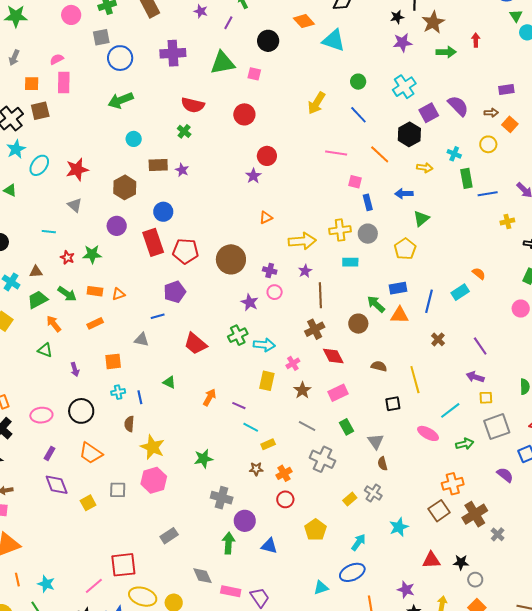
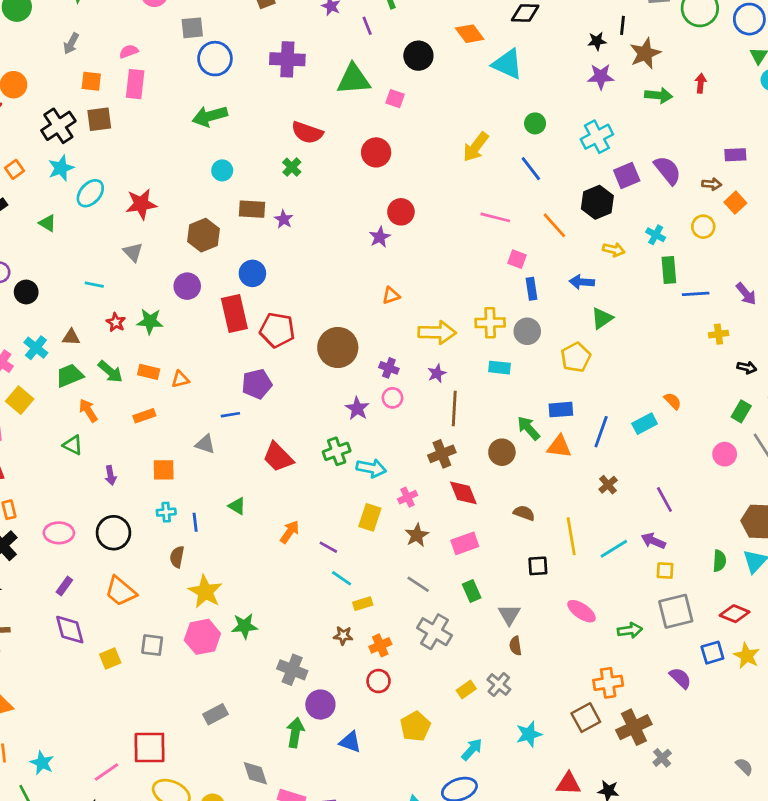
purple line: (228, 23) -> (367, 26), turned -56
cyan line: (450, 410) -> (614, 549), moved
green star: (203, 459) -> (244, 626), moved

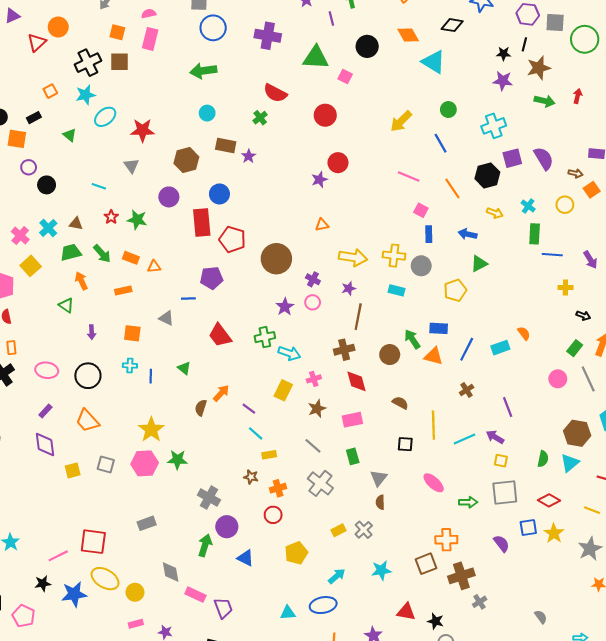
brown semicircle: (177, 557) -> (201, 408), moved

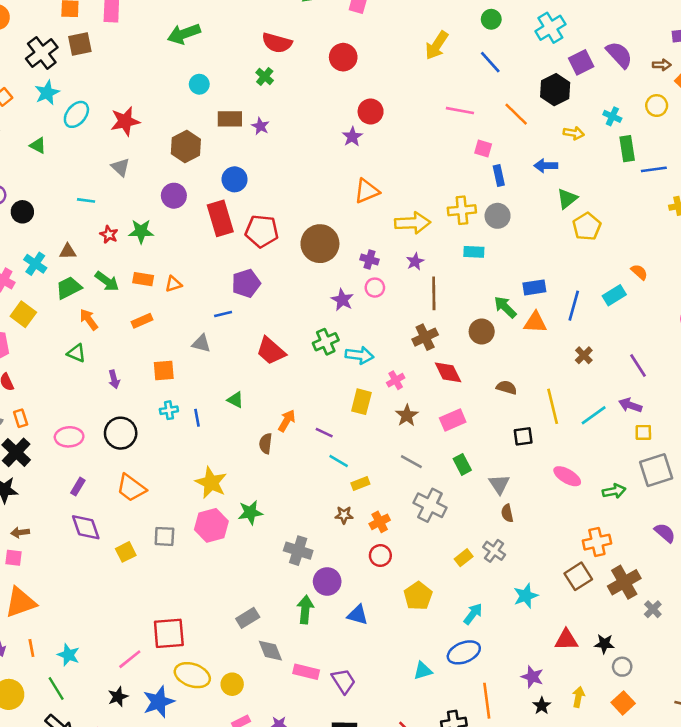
orange triangle: (322, 225) -> (367, 191), size x1.5
yellow pentagon: (455, 290) -> (587, 227), moved
gray rectangle: (147, 523) -> (248, 618), moved

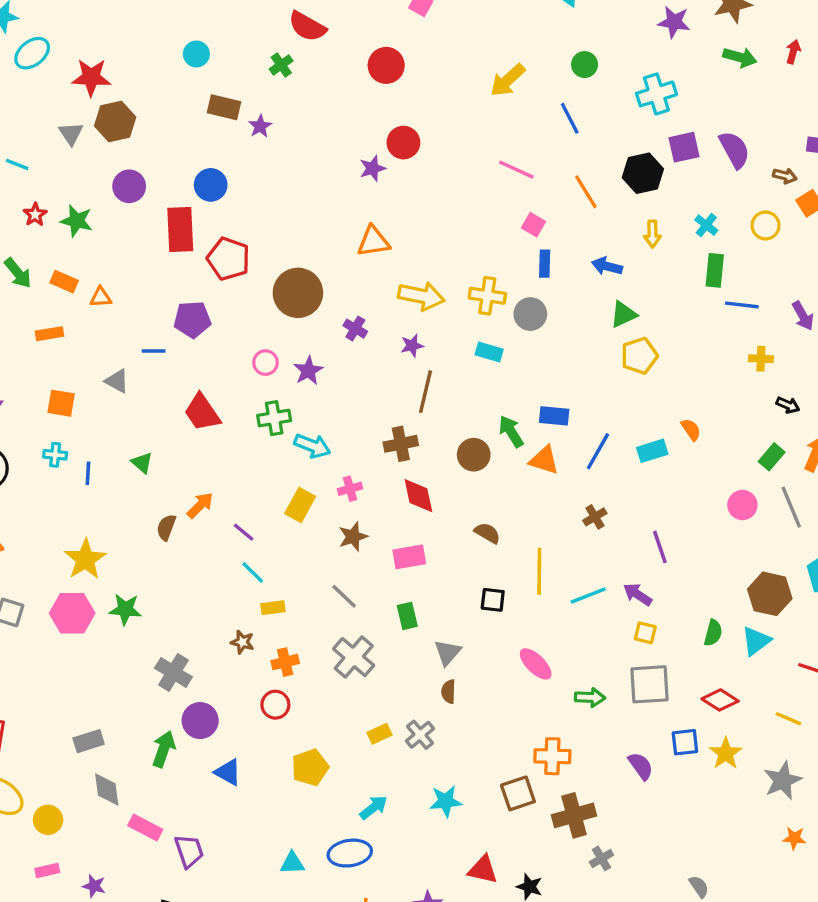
yellow arrow: (574, 133) -> (652, 234), turned 66
brown hexagon: (186, 147) -> (115, 121), moved
pink circle: (375, 288) -> (265, 363), moved

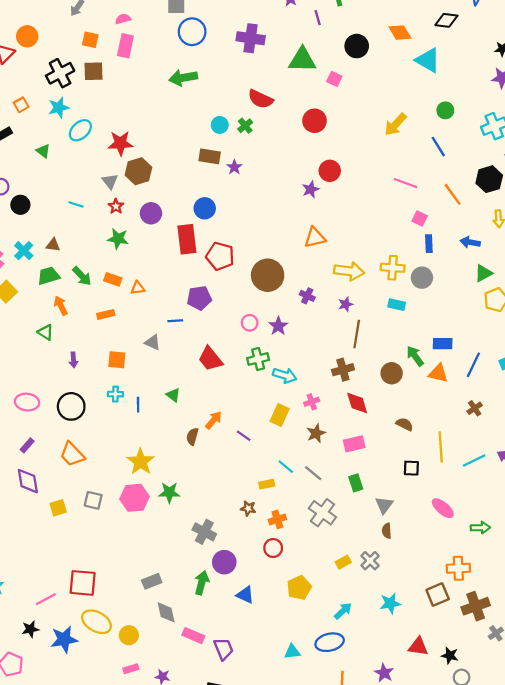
cyan circle: (196, 54) -> (220, 125), moved
red star: (35, 215) -> (116, 206), moved
cyan line: (253, 572) -> (286, 467), moved

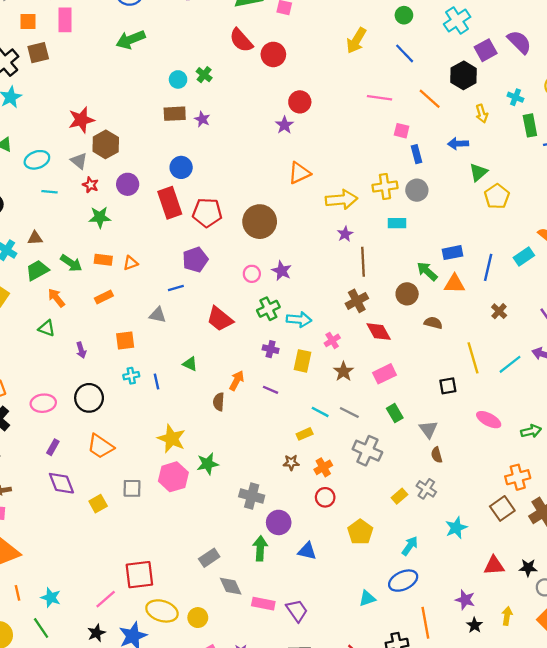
red semicircle: (261, 99) -> (241, 40), moved, turned 35
cyan ellipse: (80, 130) -> (37, 160), moved, turned 35
purple cross: (307, 296) -> (271, 349), moved
brown semicircle: (405, 424) -> (433, 323), moved

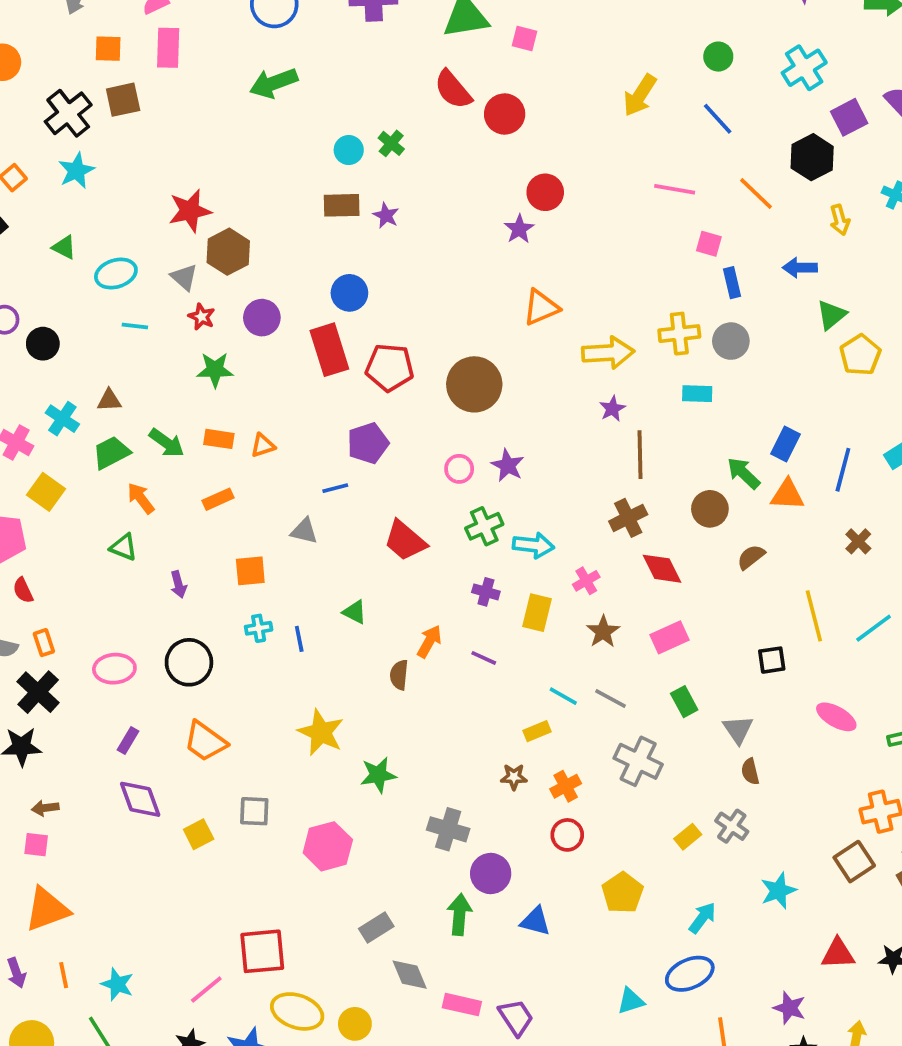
blue rectangle: (452, 253) -> (786, 444), turned -54
brown semicircle: (433, 323) -> (751, 557), turned -54
pink hexagon: (173, 477) -> (328, 846), moved

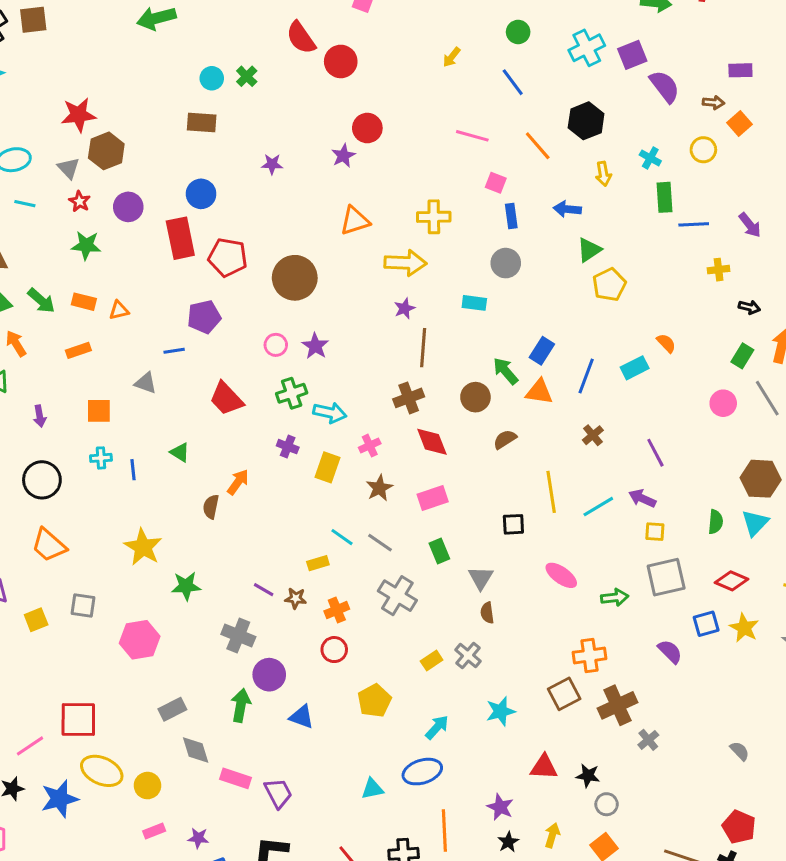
yellow arrow: (640, 95) -> (452, 57), size x0.6
purple square: (849, 117) -> (632, 55), moved
purple star: (386, 215) -> (272, 164), moved, turned -30
yellow cross: (679, 334) -> (434, 217), moved
purple line: (484, 658) -> (264, 590), moved

